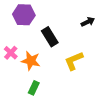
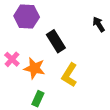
black arrow: (88, 22) -> (99, 24), turned -96
yellow L-shape: (74, 61) -> (69, 75), moved, turned -35

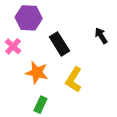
black arrow: (99, 24) -> (101, 36), moved
pink cross: (12, 59) -> (13, 46), moved

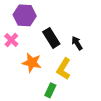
black arrow: (101, 36) -> (77, 43), moved
green rectangle: (40, 105) -> (50, 90), moved

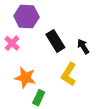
orange star: (32, 63) -> (25, 78), moved
green rectangle: (50, 90) -> (39, 98), moved

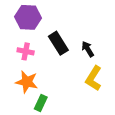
pink cross: (12, 43) -> (26, 51), moved, turned -32
yellow L-shape: (69, 74) -> (94, 78), moved

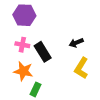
black rectangle: (58, 43) -> (43, 52), moved
black arrow: (88, 49) -> (76, 43), turned -80

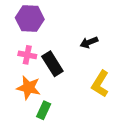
black arrow: (76, 43) -> (89, 42), moved

